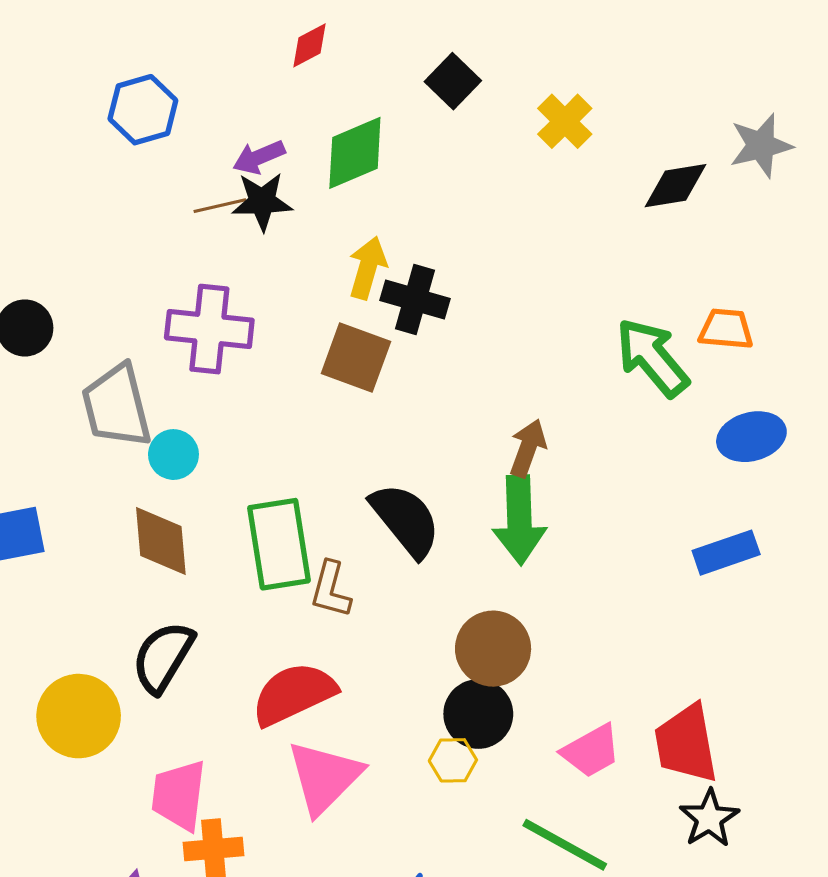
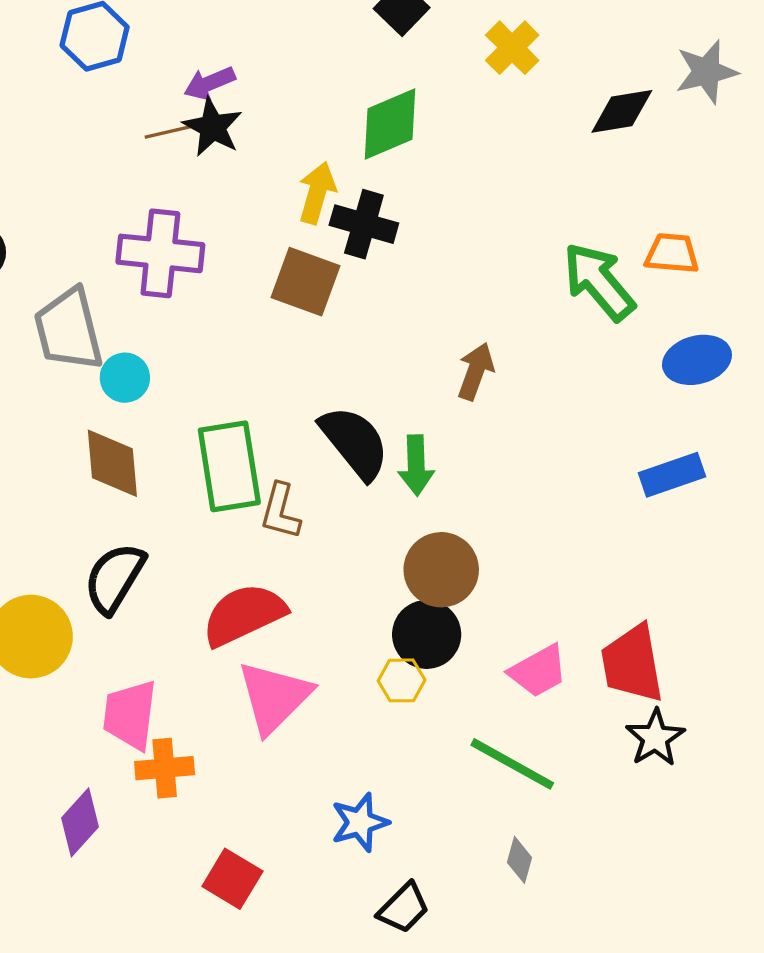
green diamond: (355, 153) -> (390, 124), moved
black star: (262, 201) -> (213, 127), turned 30
green arrow: (519, 520) -> (416, 465), moved, size x0.7

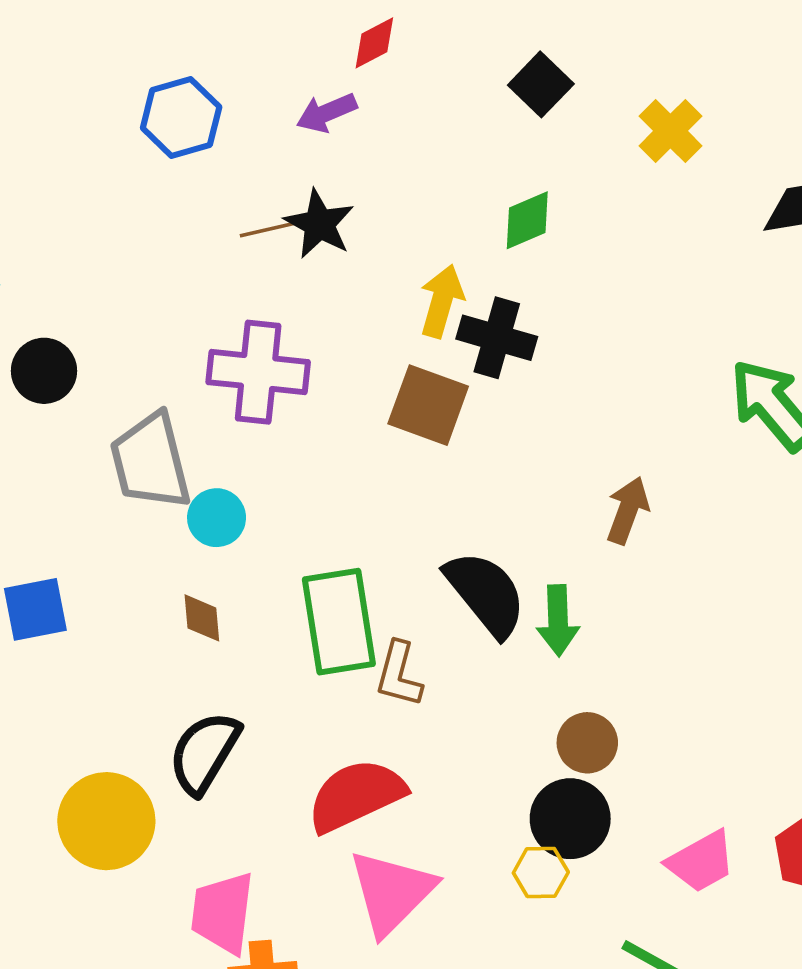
purple arrow: (209, 83) -> (327, 113), moved
green diamond: (390, 124) -> (527, 220), size x0.7
brown diamond: (112, 463) -> (202, 618), size x0.6
brown circle: (441, 570) -> (587, 743), size x0.7

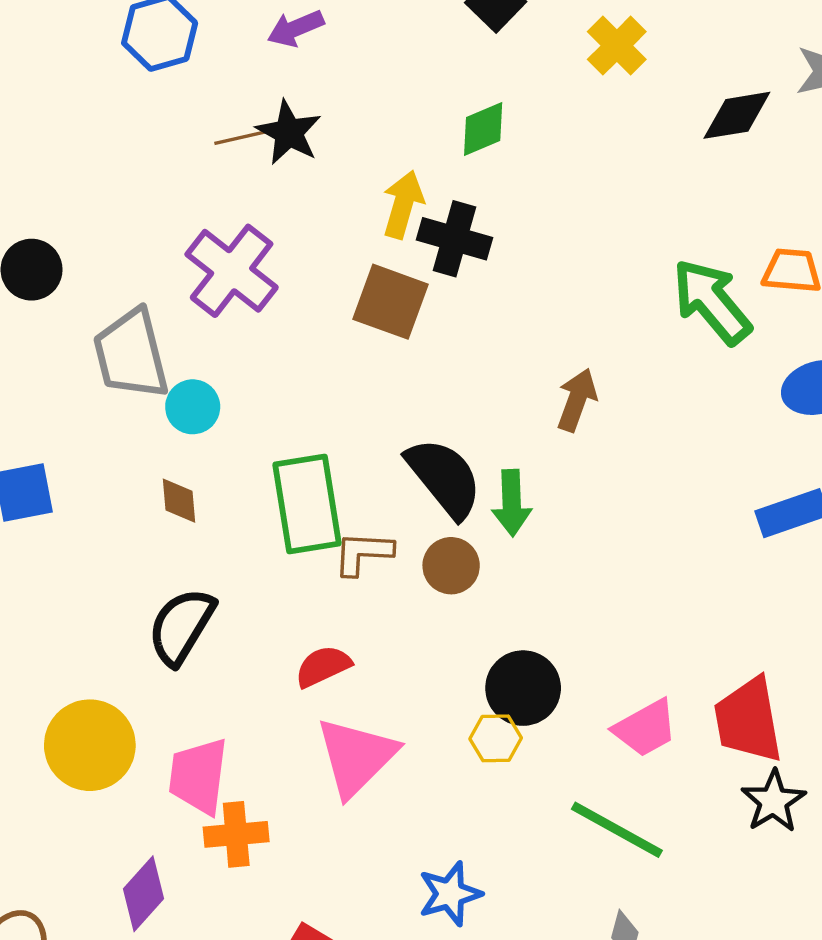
purple cross: (258, 372) -> (232, 271), turned 32
brown L-shape: (399, 674) -> (363, 553), turned 78
brown circle: (587, 743) -> (451, 566), moved
red semicircle: (356, 795) -> (323, 666), size x0.6
yellow circle: (106, 821) -> (90, 745), moved

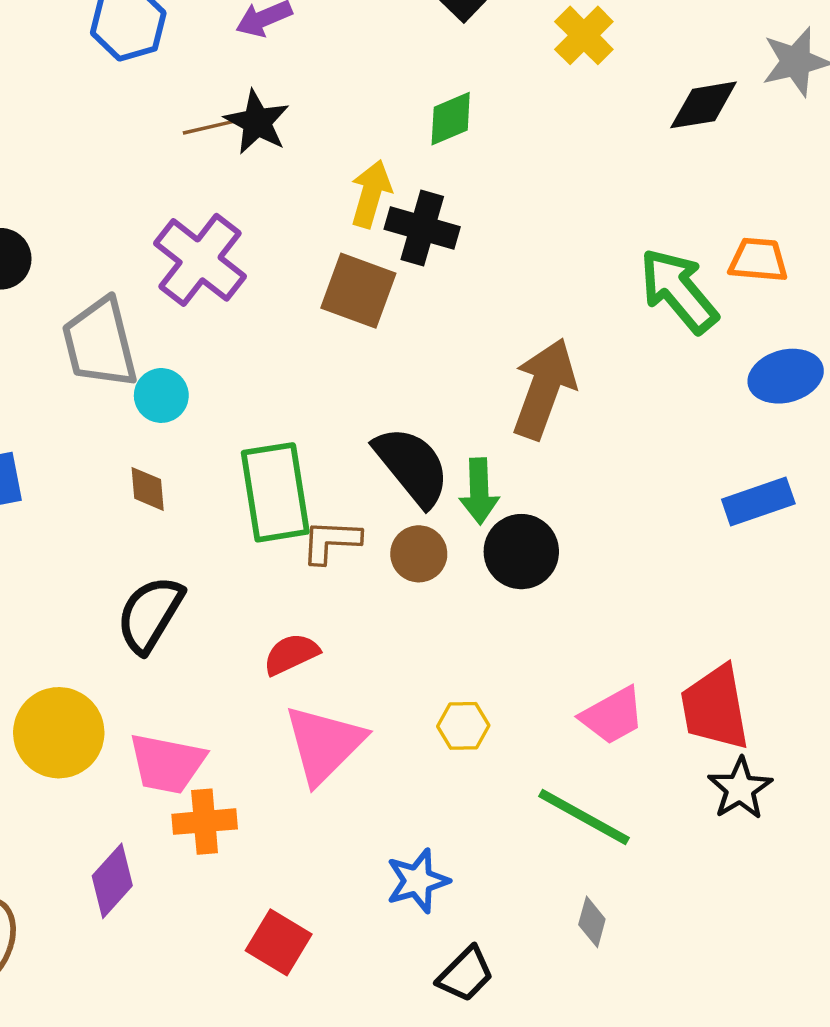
brown arrow: (577, 400) -> (544, 389), size x1.6
black circle: (523, 688) -> (521, 552), moved
pink trapezoid: (198, 776) -> (167, 763), turned -86

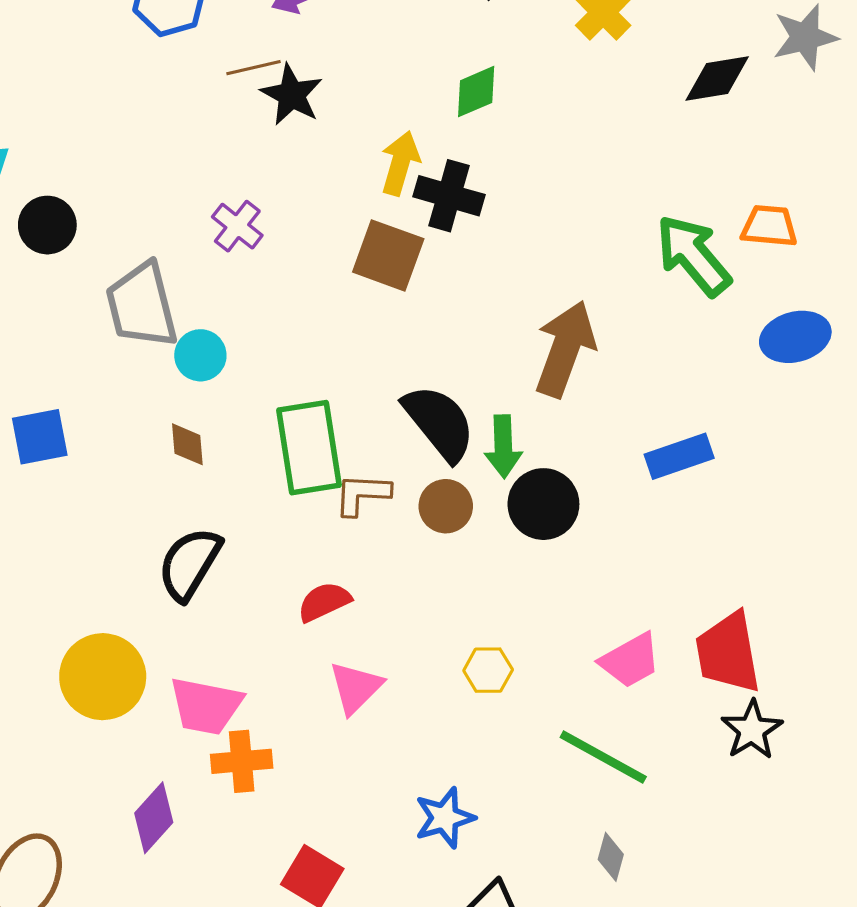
brown line: (211, 127) -> (254, 68), moved
purple cross: (200, 260) -> (237, 226), size x0.6
blue rectangle: (758, 501) -> (679, 456), moved
pink triangle: (324, 744) -> (356, 688), size x0.7

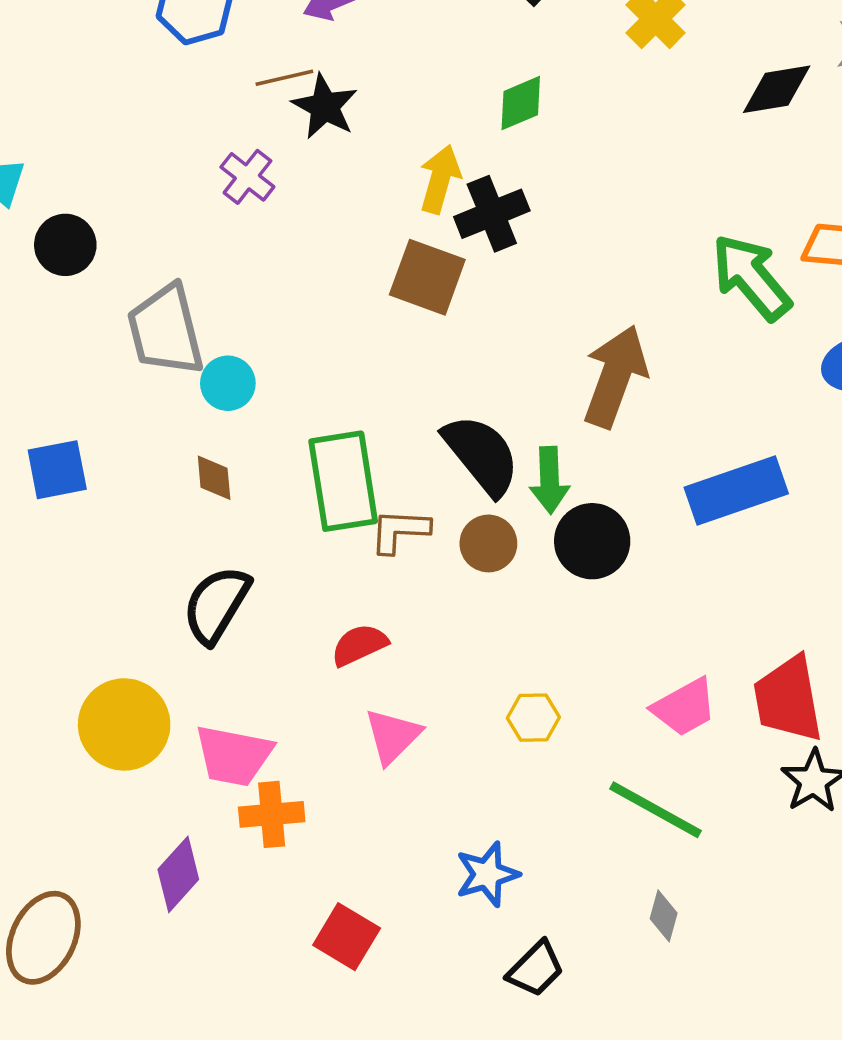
black cross: (449, 196) -> (492, 214), turned -38
purple cross: (237, 226) -> (247, 177), moved
blue rectangle: (679, 456) -> (736, 490), size x1.4

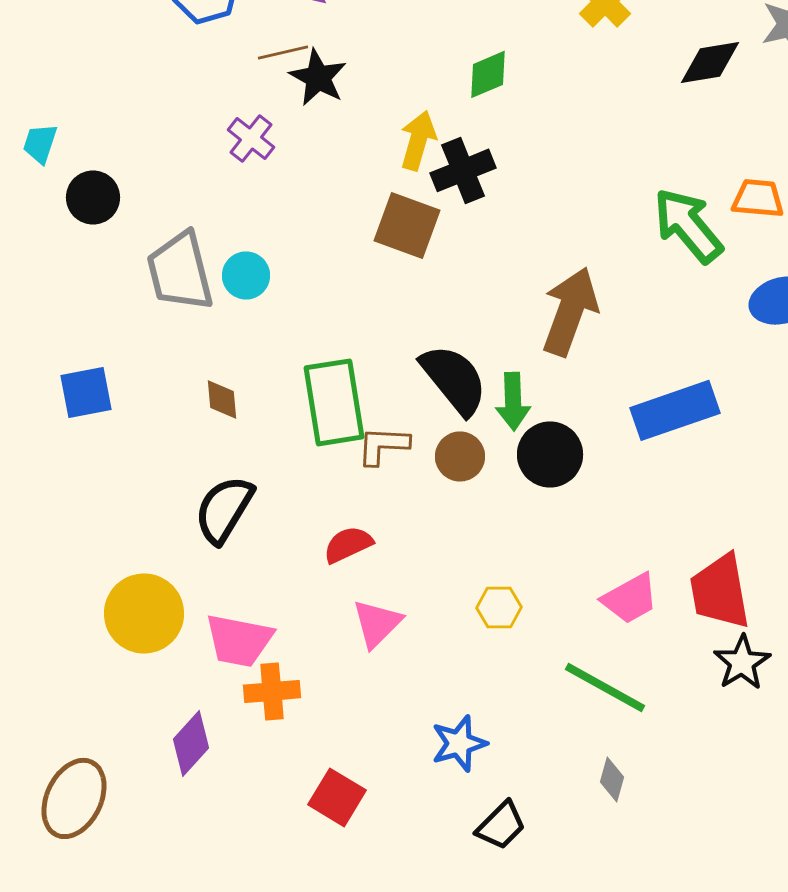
cyan circle: (228, 383) -> (246, 275), moved

